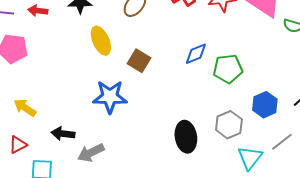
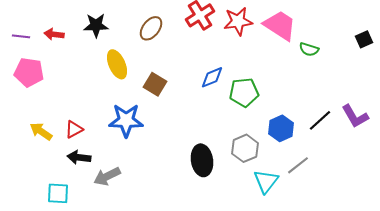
red triangle: (18, 145) -> (74, 129), moved

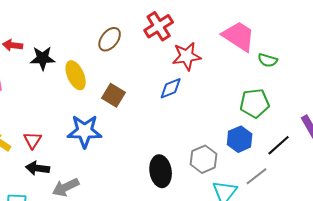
red star: (238, 21) -> (187, 56), moved
black star: (96, 25) -> (43, 58), moved
green pentagon: (244, 92) -> (255, 103), moved
black line: (320, 120) -> (279, 145), moved
red triangle: (74, 129) -> (33, 140), turned -30

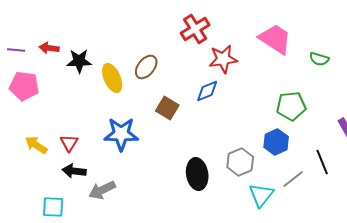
brown ellipse: (110, 39) -> (146, 67), moved
green semicircle: (268, 60) -> (319, 59), moved
brown square: (114, 95) -> (167, 108), moved
black line: (279, 145) -> (322, 162), moved, turned -70

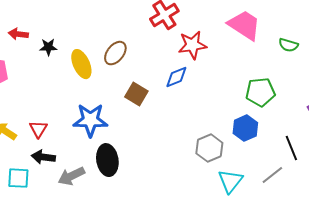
black star: (79, 61) -> (48, 47), size x0.7
black ellipse: (197, 174) -> (107, 160), moved
gray line: (293, 179) -> (272, 175), moved
cyan square: (53, 207) -> (18, 178), moved

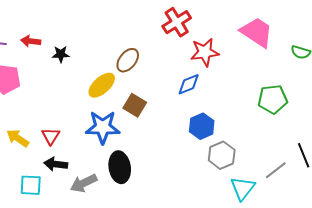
yellow ellipse: (81, 64) -> (102, 85), moved, turned 72
brown square: (136, 94) -> (135, 105), moved
blue hexagon: (245, 128) -> (202, 126), moved
gray line: (272, 175) -> (276, 170), moved

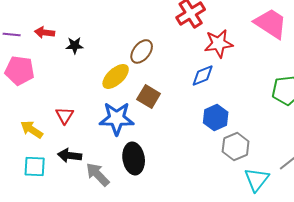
red triangle: (51, 136) -> (65, 115), moved
gray arrow: (84, 183) -> (98, 174), turned 72
cyan square: (31, 185) -> (35, 166), moved

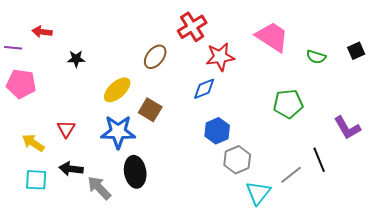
red arrow: (45, 32) -> (42, 32), moved
brown ellipse: (142, 51) -> (155, 57), moved

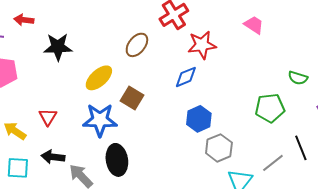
pink trapezoid: (272, 37) -> (254, 25), size x0.6
green semicircle: (316, 57) -> (298, 78), moved
black star: (76, 59) -> (58, 47), size x1.6
green pentagon: (288, 104) -> (270, 108), moved

